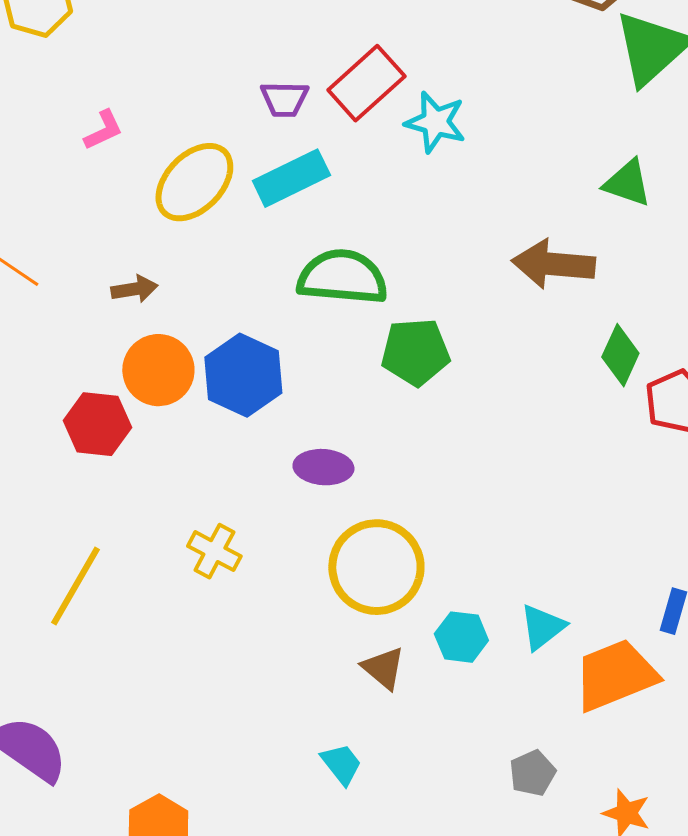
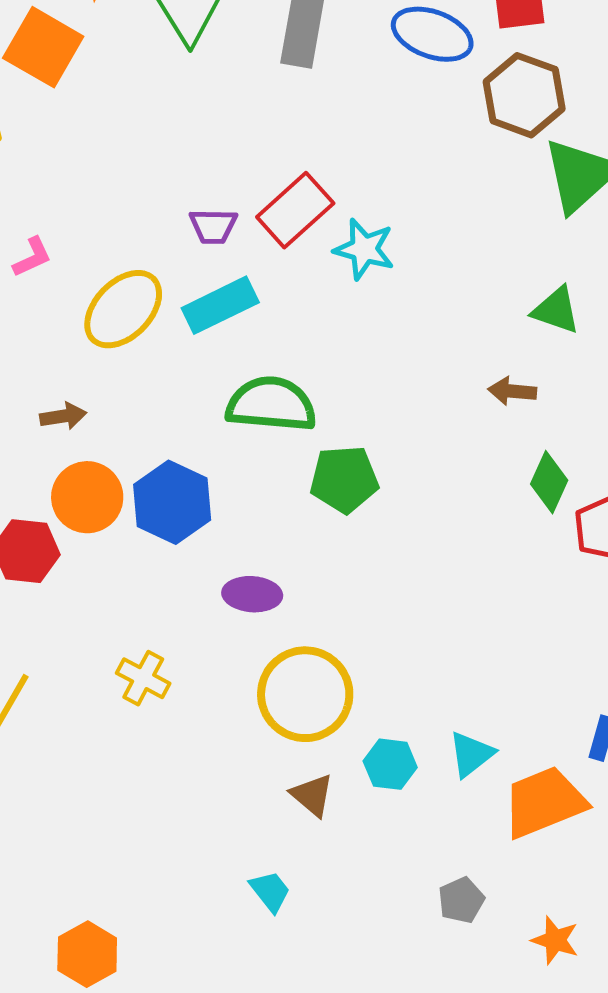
brown arrow: (553, 264) -> (512, 391), moved, size x0.6

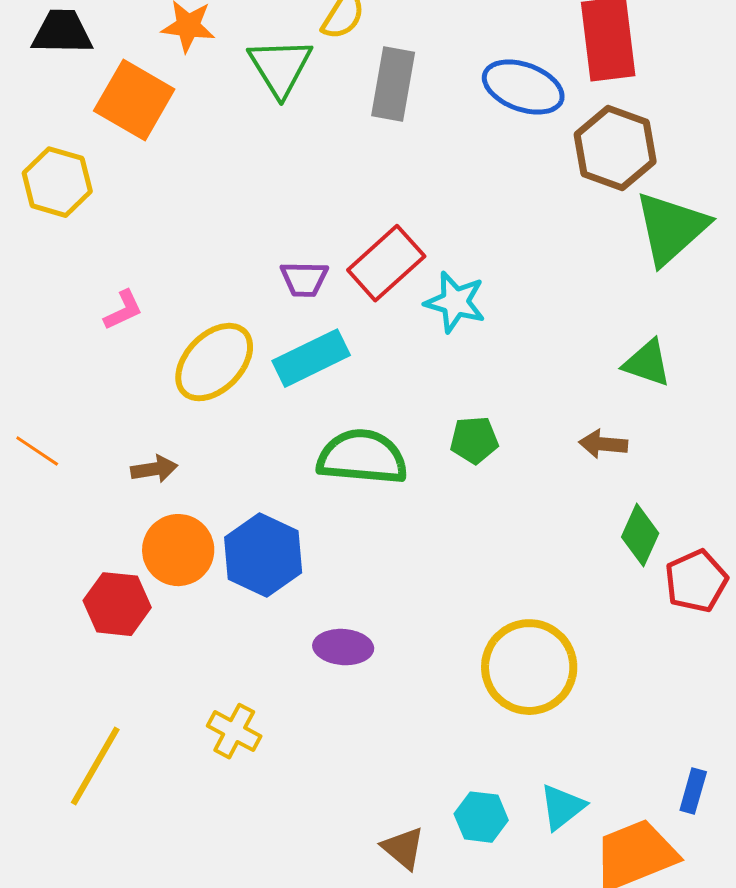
green pentagon: (344, 479) -> (474, 440), moved, size x0.7
yellow circle: (305, 694) -> (529, 667), moved

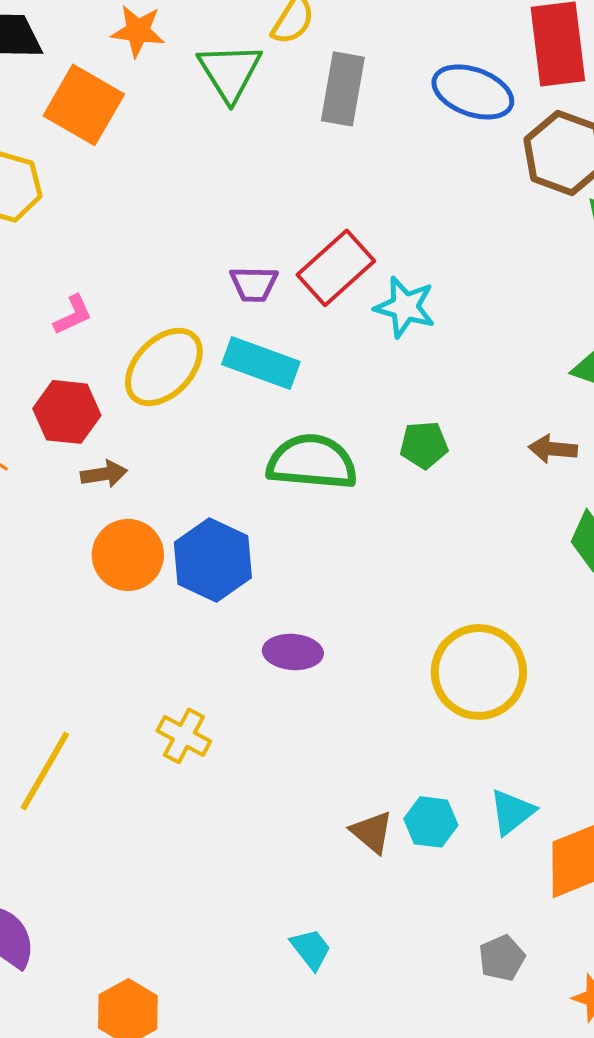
cyan rectangle: (311, 358) -> (261, 363), turned 46
red hexagon: (117, 604) -> (67, 412), moved
brown triangle: (403, 848) -> (372, 832), moved

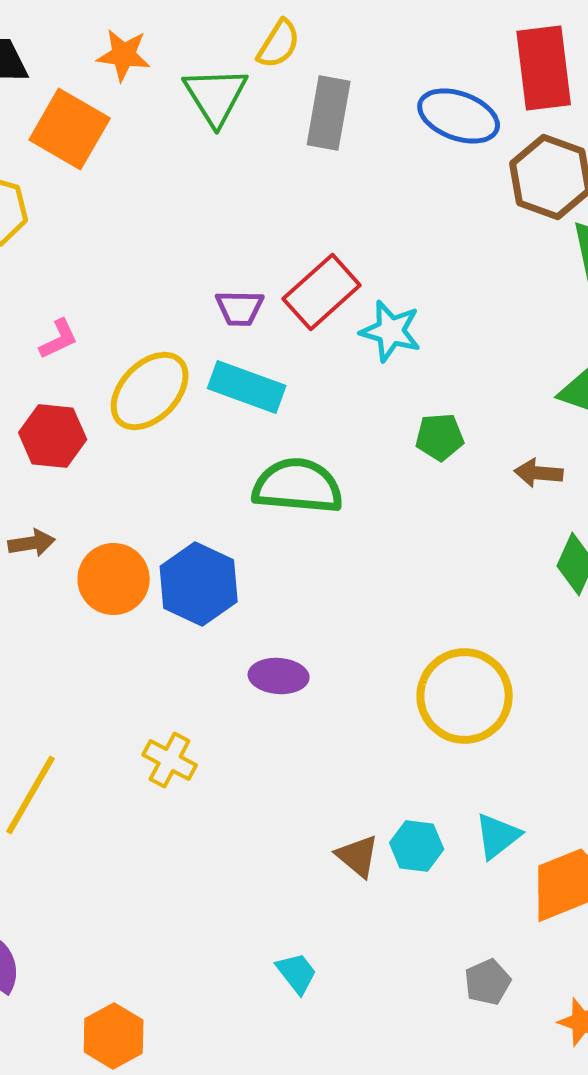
green pentagon: (424, 445) -> (440, 437), moved
brown arrow: (104, 474) -> (32, 543), moved

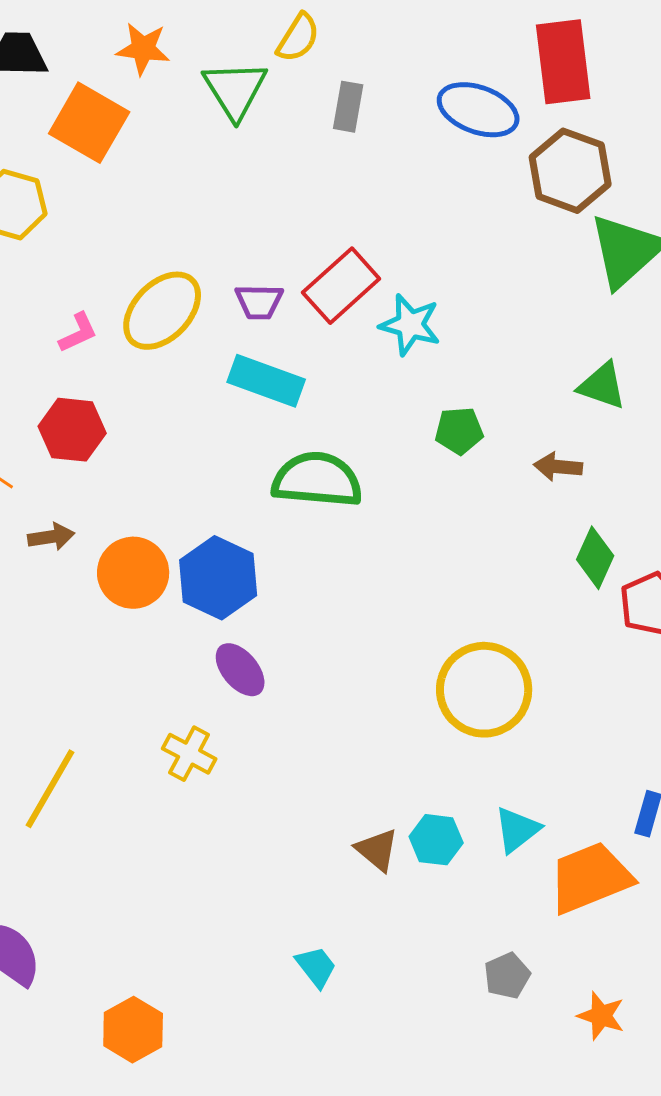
gray rectangle: (329, 113) -> (348, 107), size x0.7
yellow ellipse: (150, 391) -> (162, 311), moved
purple ellipse: (279, 676) -> (240, 670), moved, turned 46

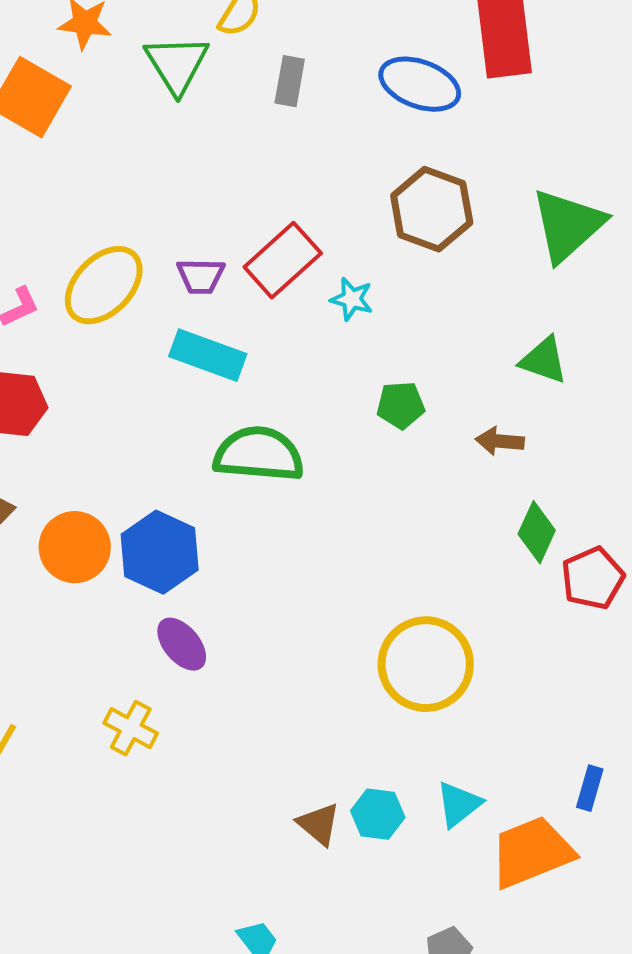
brown hexagon: (570, 171) -> (432, 209), moved
cyan star: (410, 325) -> (352, 299), size x0.7

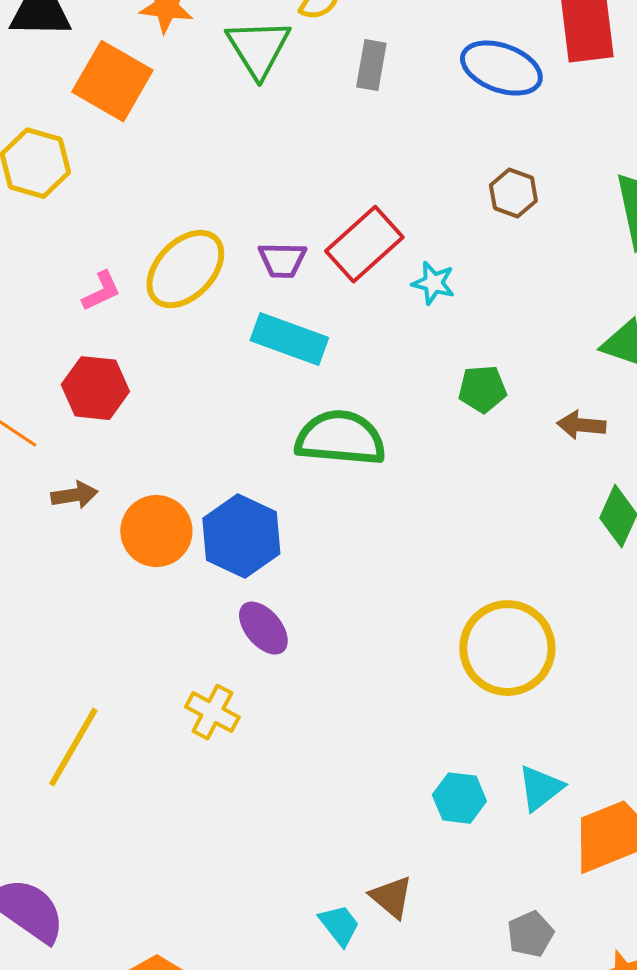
brown hexagon: (432, 209) -> (513, 193), size x0.6
brown triangle: (319, 824) -> (391, 897), moved

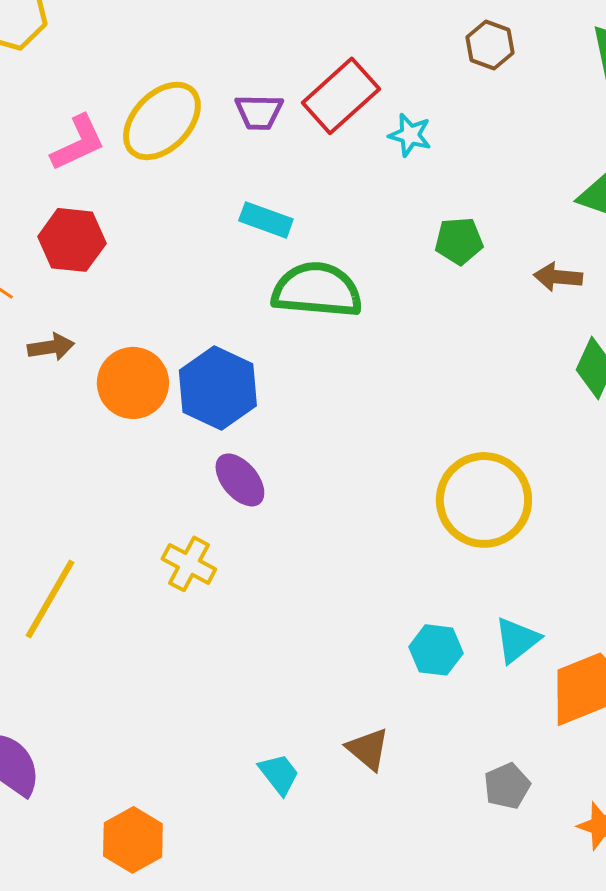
pink L-shape: (101, 291) -> (78, 143), size x1.4
cyan rectangle: (289, 339) -> (266, 220), moved, size x0.7
cyan trapezoid: (339, 925) -> (279, 774), moved

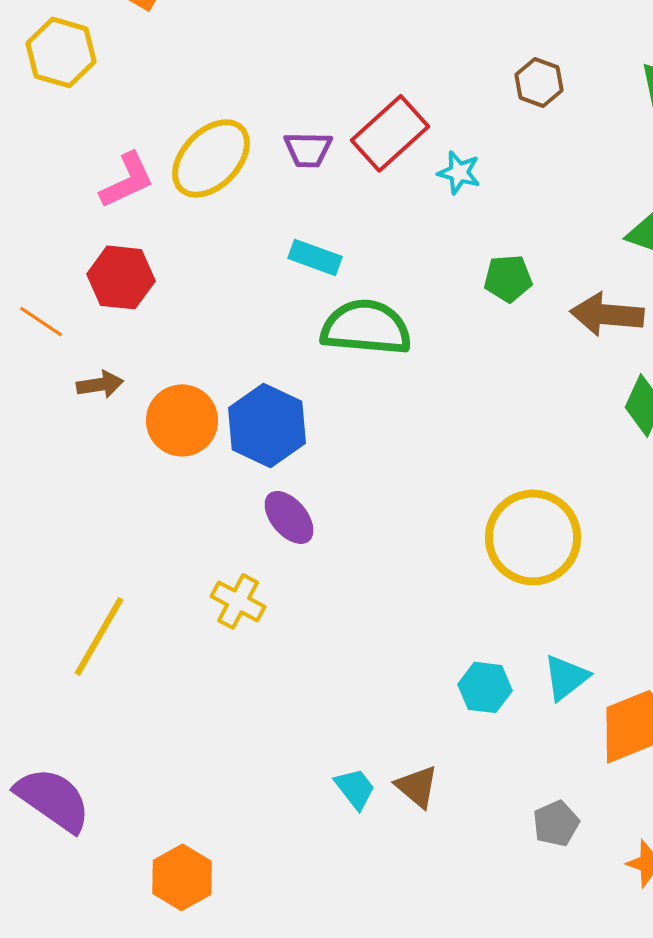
brown arrow: (558, 277) -> (607, 314), size x1.5
cyan trapezoid: (279, 774) -> (355, 788), moved

